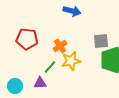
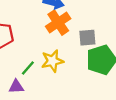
orange cross: (60, 46) -> (58, 23), moved, size x1.5

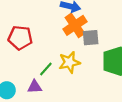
gray square: (87, 38) -> (91, 38), moved

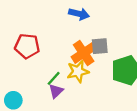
orange cross: (75, 25) -> (84, 53), moved
purple triangle: (35, 87) -> (56, 91), moved, turned -40

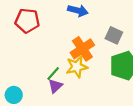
red pentagon: (27, 46) -> (27, 21), moved
gray square: (100, 46) -> (114, 35), moved, turned 30

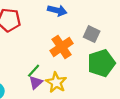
yellow star: (77, 67) -> (56, 82), moved, turned -30

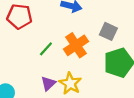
green line: (34, 71) -> (46, 49), moved

